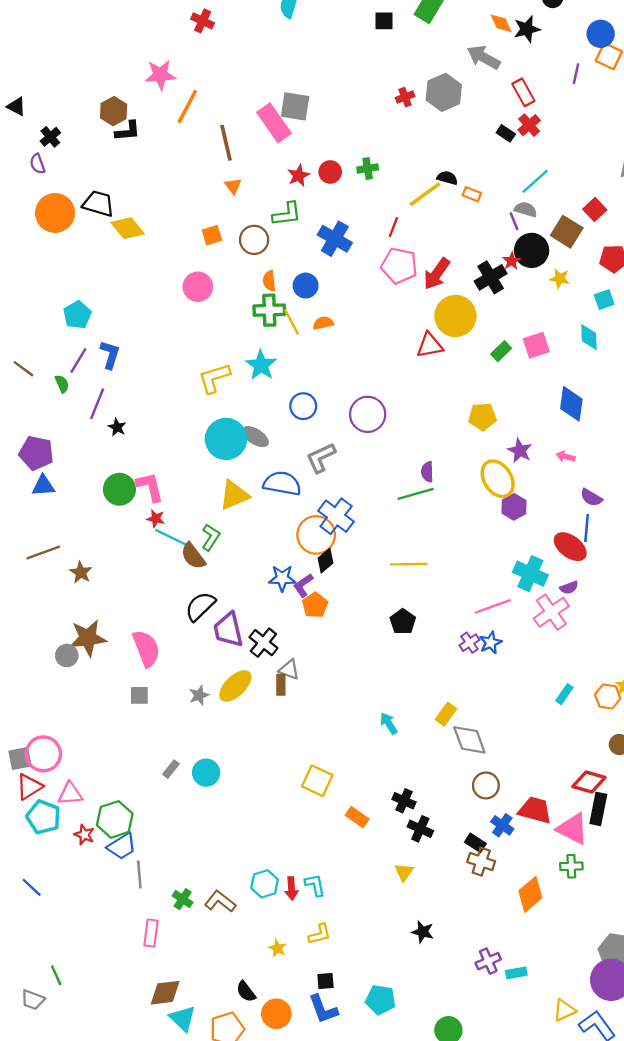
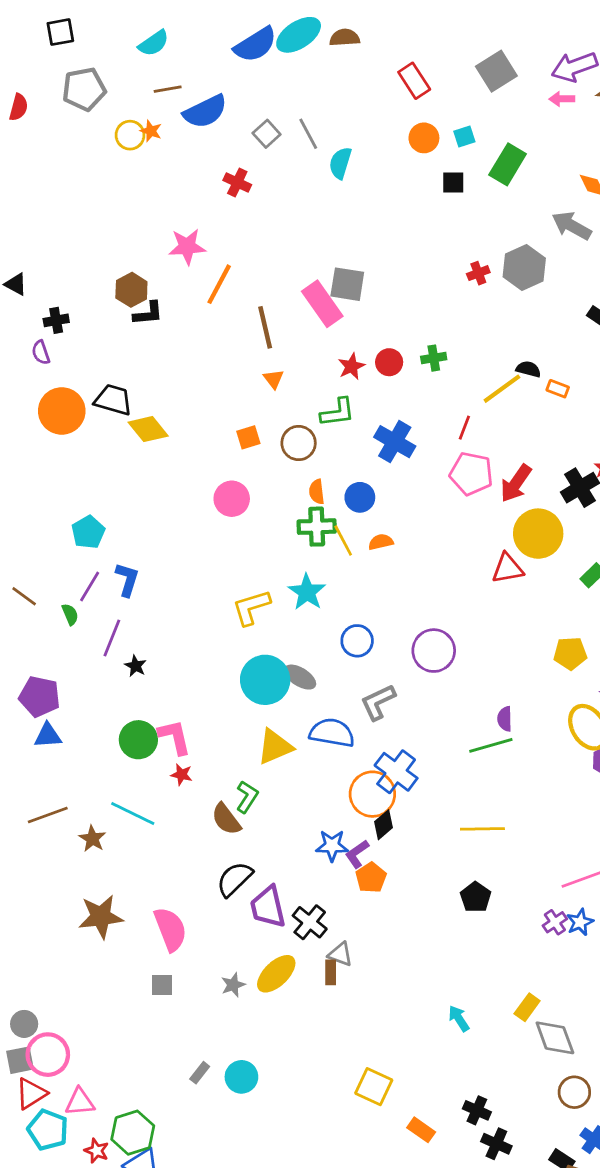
black cross: (50, 137) -> (56, 320), turned 30
cyan line: (173, 538) -> (133, 814), moved
gray circle: (67, 656) -> (24, 1024), moved

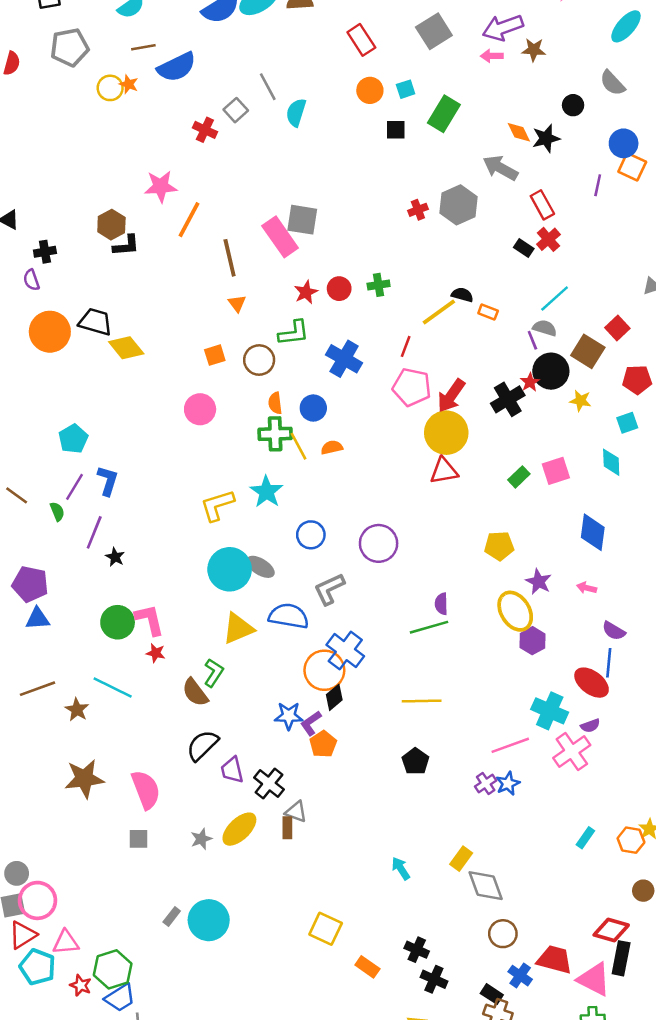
gray square: (267, 134) -> (236, 110), moved
yellow circle: (538, 534) -> (446, 433), moved
purple trapezoid: (268, 907) -> (232, 770), size x0.7
cyan circle: (241, 1077) -> (209, 920), size x1.4

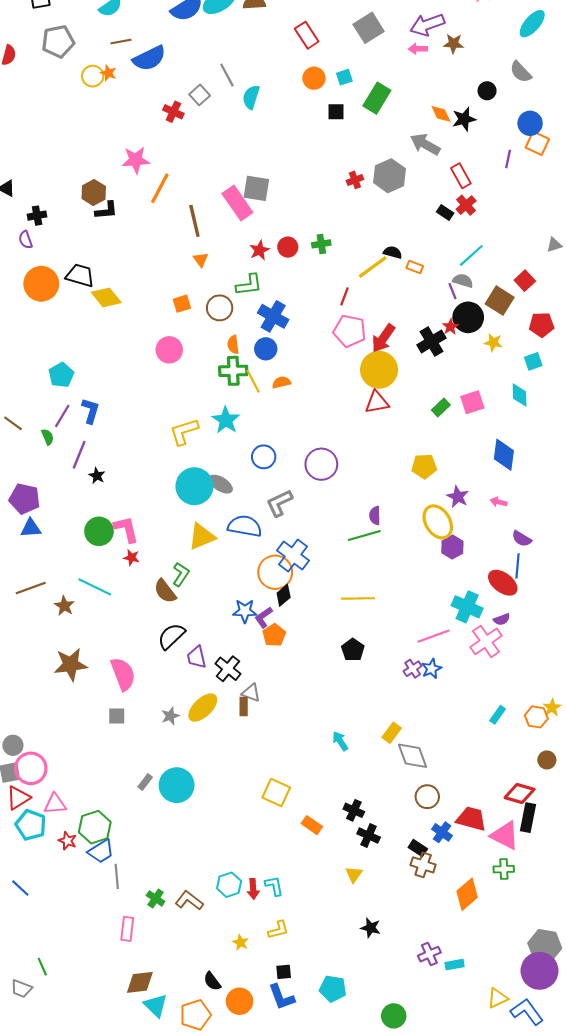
blue cross: (344, 359) -> (273, 316), moved

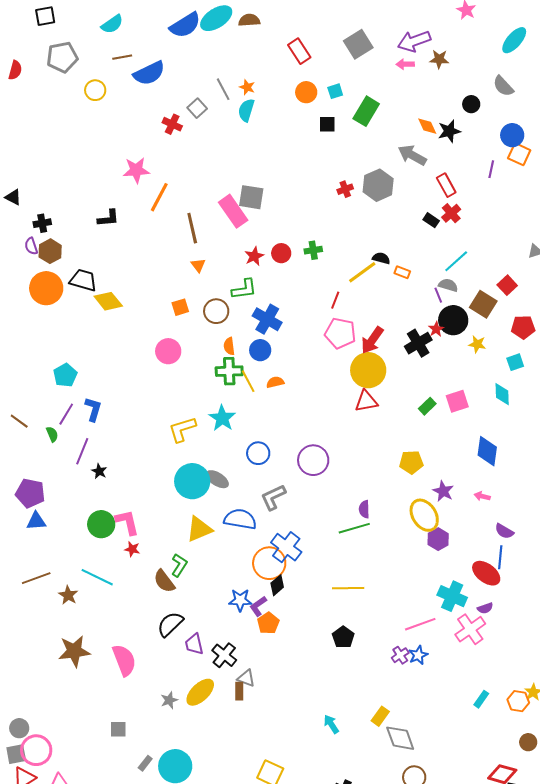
orange star: (108, 73) -> (247, 87), moved
brown hexagon: (94, 193) -> (50, 251), moved
gray square: (117, 716) -> (118, 729), moved

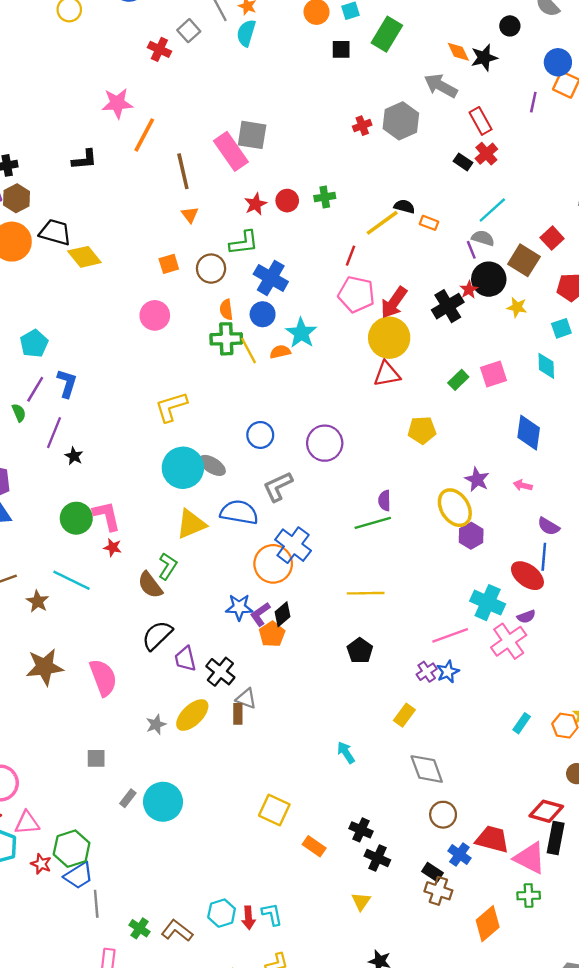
cyan star: (222, 418) -> (301, 333), moved
yellow pentagon: (411, 462) -> (422, 430), moved
black diamond: (277, 585) -> (283, 614), moved
yellow rectangle: (380, 716) -> (404, 715), moved

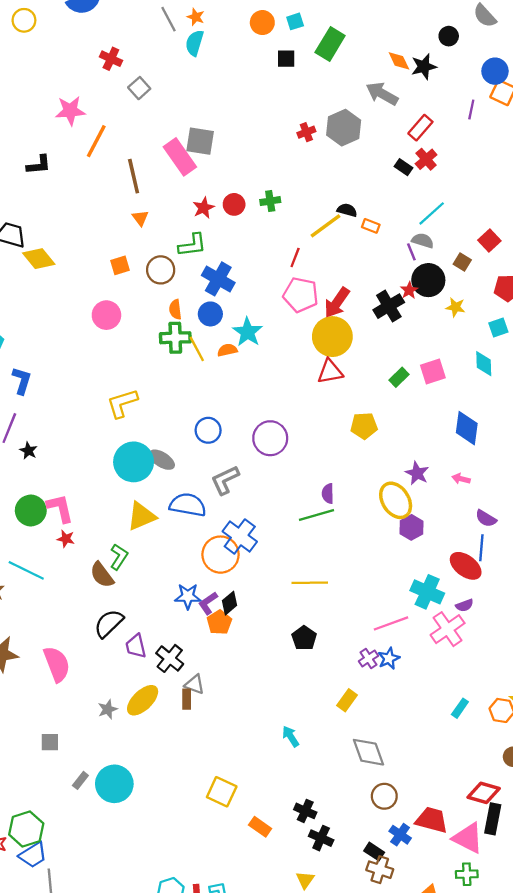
gray square: (189, 31) -> (139, 88), moved
red rectangle: (481, 121) -> (420, 128), turned 70
brown square: (524, 260) -> (462, 262), size x0.6

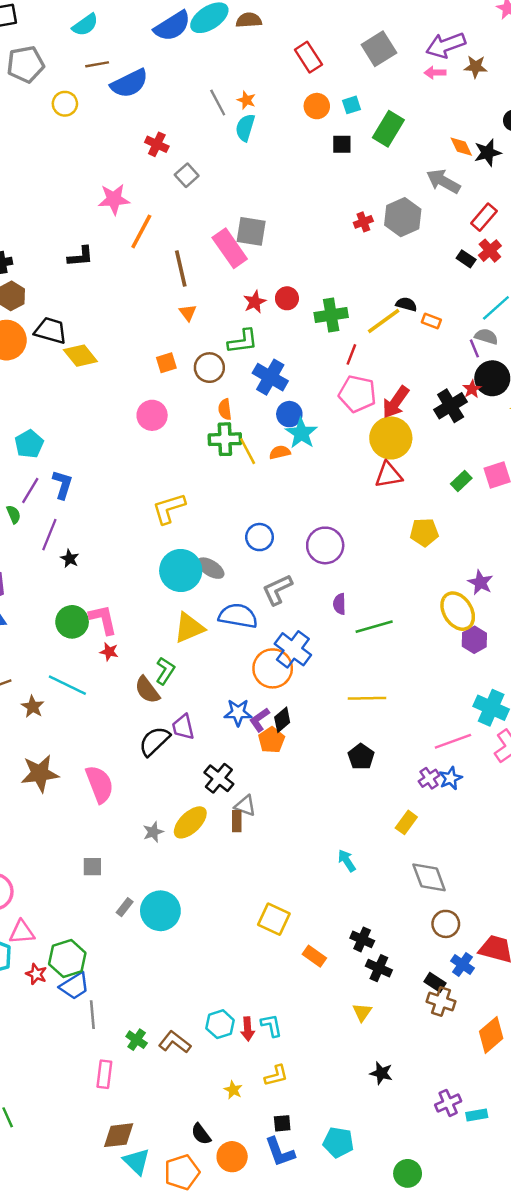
green cross: (270, 201) -> (331, 315), moved, size x1.5
blue circle: (210, 314) -> (289, 414), moved
purple semicircle: (328, 494) -> (339, 604), moved
purple trapezoid: (136, 646) -> (183, 727), moved

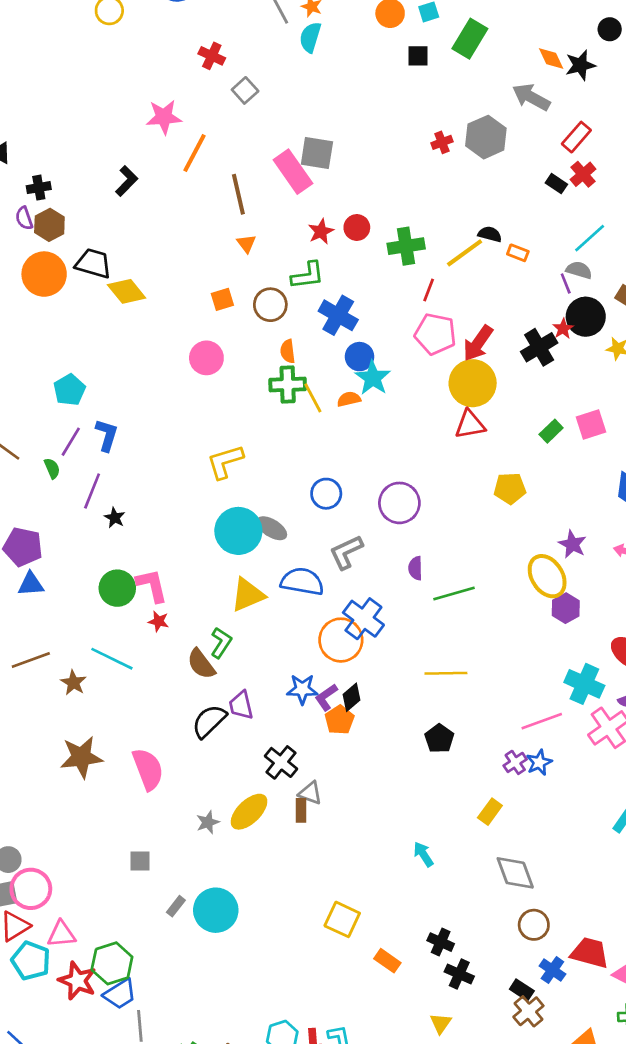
black L-shape: (80, 257) -> (127, 181), turned -40
red star: (36, 974) -> (77, 981), size x1.6
brown cross: (441, 1002) -> (528, 1011), turned 32

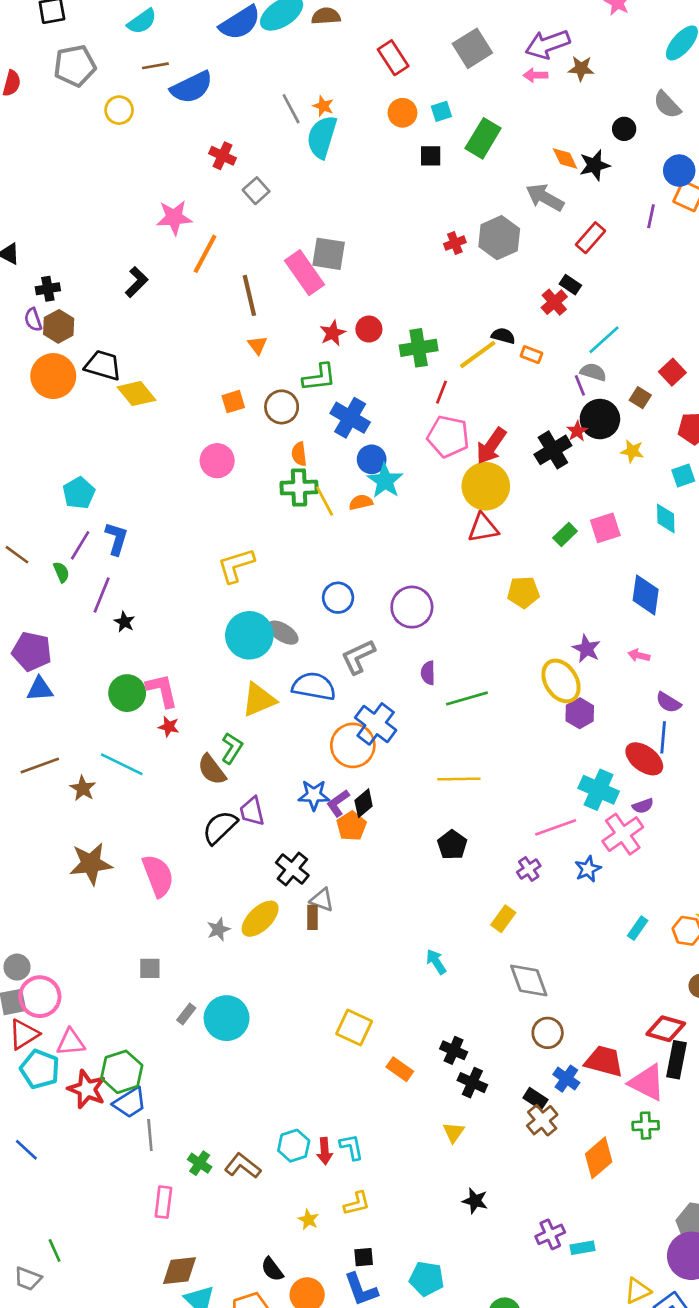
cyan semicircle: (310, 37) -> (322, 137), size x1.4
red cross: (583, 174) -> (554, 302), moved
blue star: (539, 762) -> (588, 869), moved

